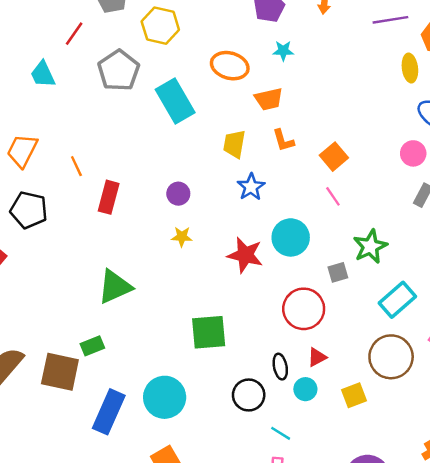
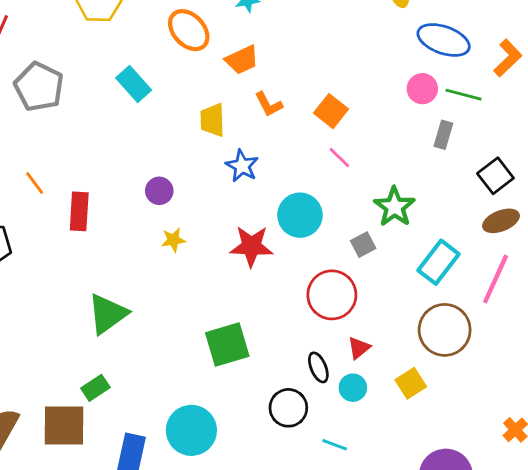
orange ellipse: (230, 66) -> (189, 30), turned 42
gray pentagon: (119, 70) -> (39, 87), moved
cyan rectangle: (175, 101) -> (134, 84), size x0.7

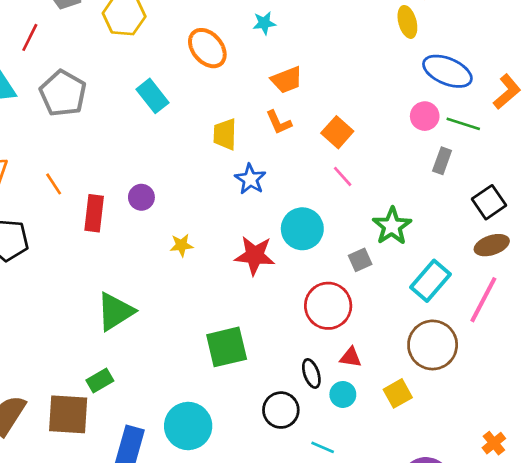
orange trapezoid: (242, 60) -> (287, 80), moved
purple circle: (159, 191) -> (141, 197), moved
red triangle: (359, 348) -> (351, 357), turned 45

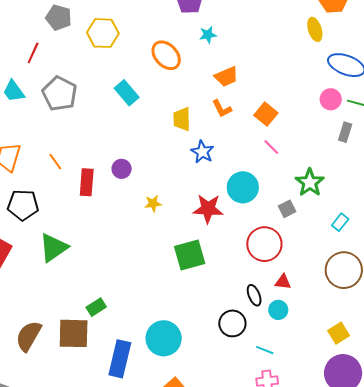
cyan rectangle: (430, 281) -> (340, 222), size x0.6
green triangle: (115, 311) -> (53, 248), moved
green square: (227, 347) -> (190, 255), moved
yellow square: (398, 393) -> (339, 333), moved

